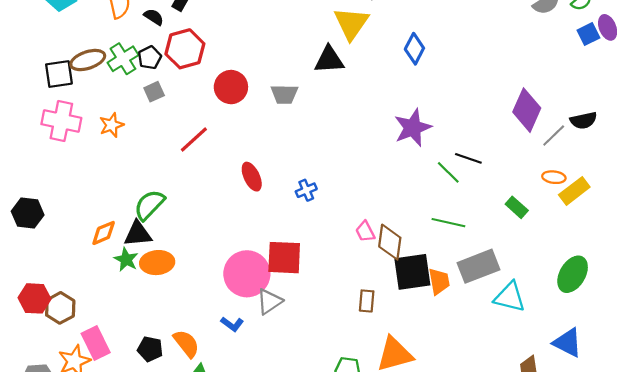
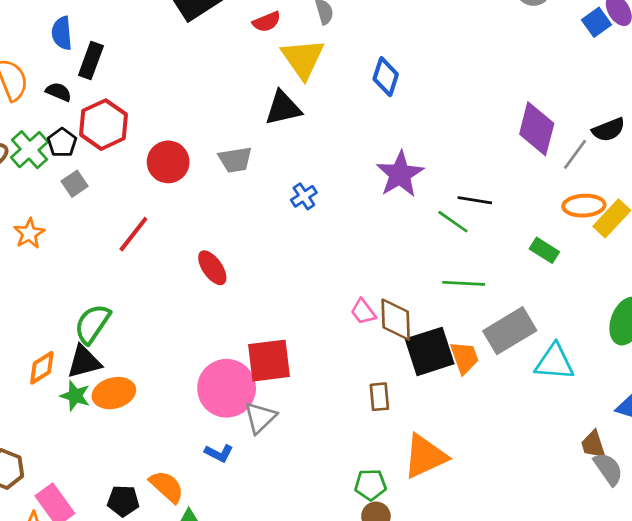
orange ellipse: (554, 177) -> (584, 206), size x1.4
blue cross: (306, 190) -> (304, 196), moved

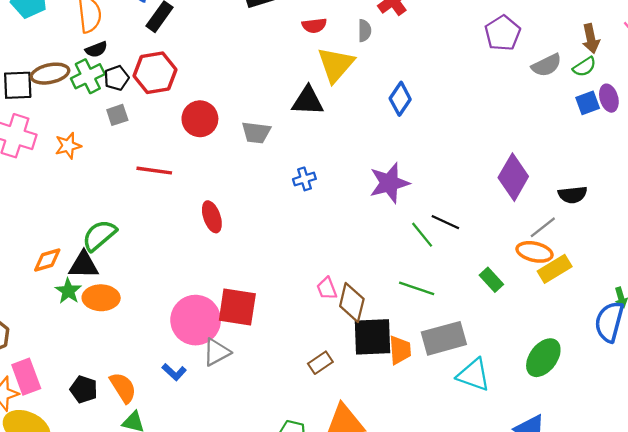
black semicircle: (59, 92) -> (96, 49), moved, turned 120
gray line: (575, 154) -> (543, 227), moved
red line: (133, 234) -> (154, 171), turned 44
brown rectangle: (379, 397) -> (320, 363), turned 45

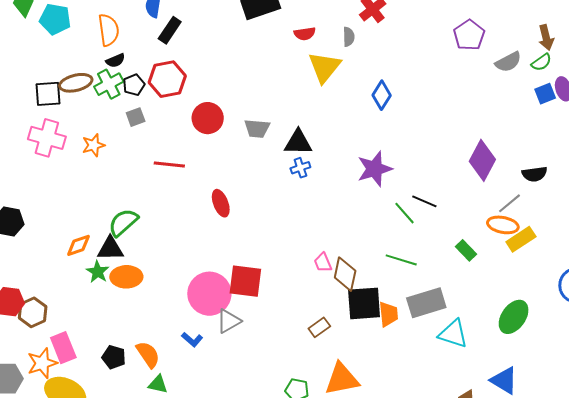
black triangle: (308, 101) -> (298, 142), moved

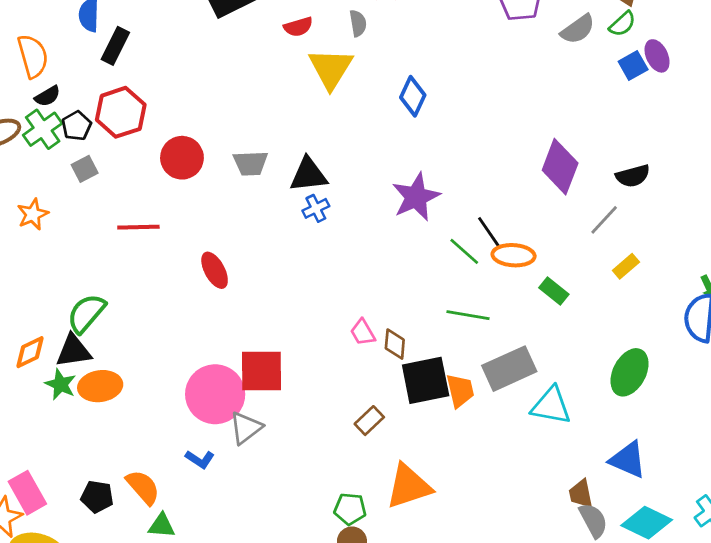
black line: (424, 201) -> (489, 232), turned 40
orange ellipse: (503, 225) -> (514, 255), moved
yellow rectangle: (521, 239) -> (626, 266), size x0.7
brown diamond: (345, 274) -> (395, 344), size x0.7

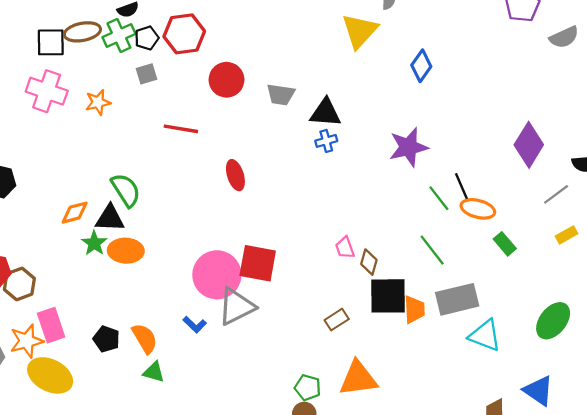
green semicircle: (86, 313) -> (126, 190), turned 96
green line: (468, 315) -> (432, 250), turned 32
gray triangle: (246, 428) -> (236, 307), size x1.4

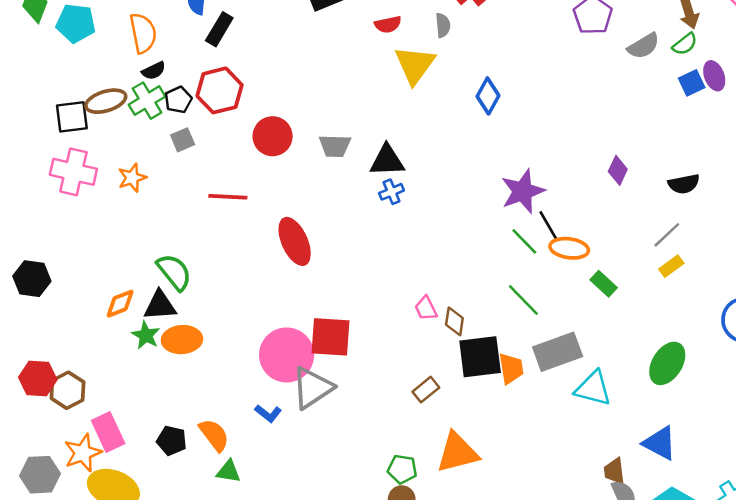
purple diamond: (529, 145) -> (618, 170), size x0.6
purple star: (408, 147) -> (523, 191), moved
red ellipse: (235, 175) -> (295, 241), size x1.4
gray line: (556, 194) -> (667, 235), moved

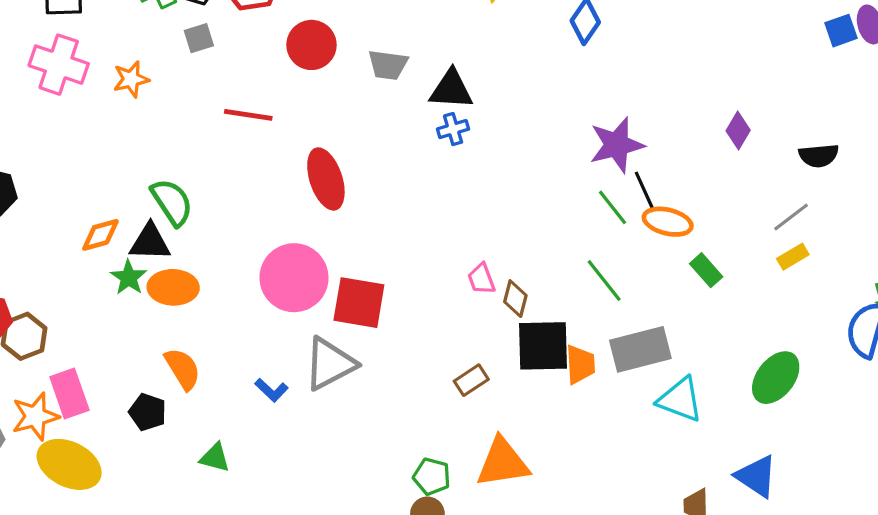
pink circle: (287, 355) -> (294, 278), moved
orange semicircle: (214, 435) -> (183, 369), moved

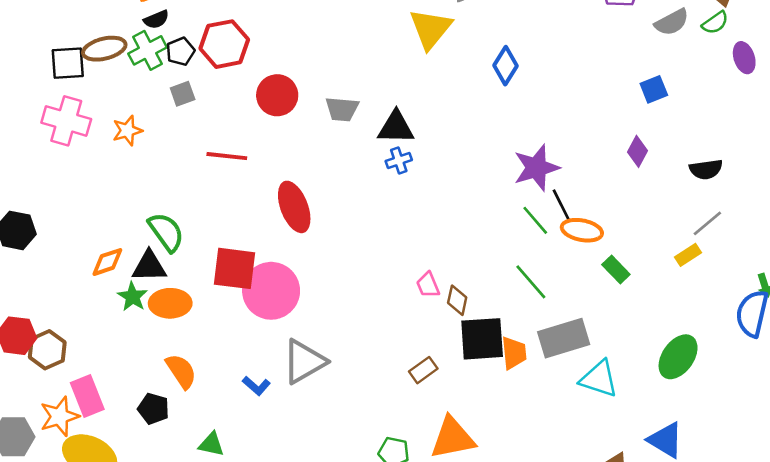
blue square: (841, 31) -> (654, 89), moved
gray line: (791, 217) -> (707, 223), moved
red square: (359, 303) -> (235, 268), moved

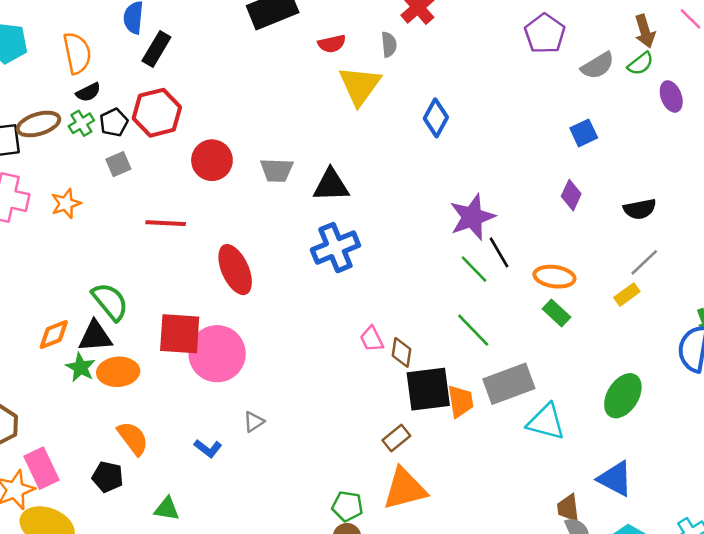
green cross: (148, 50) -> (81, 123), size x0.7
blue cross: (399, 161) -> (335, 248), moved, size x1.8
orange ellipse: (582, 230) -> (554, 277), moved
gray triangle: (304, 362) -> (254, 422), size x0.5
brown rectangle: (423, 370) -> (396, 438), moved

